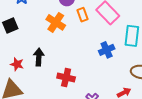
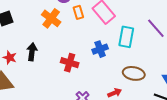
red cross: (66, 77) -> (70, 63), moved

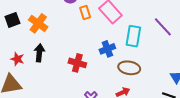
orange cross: (51, 18) -> (38, 23), moved
brown ellipse: (134, 73) -> (129, 68), moved

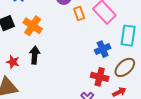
red cross: (77, 63) -> (100, 77), moved
brown ellipse: (129, 68) -> (125, 67), turned -50

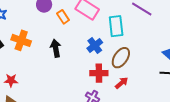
black arrow: (35, 55) -> (56, 48), moved

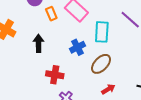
red cross: (99, 73) -> (55, 75), moved
red arrow: (122, 83) -> (108, 89), moved

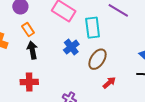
orange rectangle: (51, 14) -> (28, 30), moved
red cross: (55, 75) -> (29, 82), moved

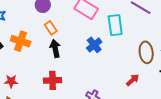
brown ellipse: (98, 59) -> (146, 52), moved, turned -40

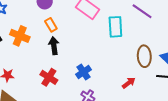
blue cross: (94, 45) -> (84, 72), moved
red cross: (53, 80) -> (49, 77), turned 30

